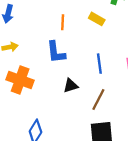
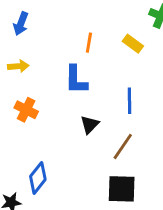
orange cross: (20, 80) -> (26, 110), size x0.7
black triangle: (71, 86) -> (90, 124), turned -35

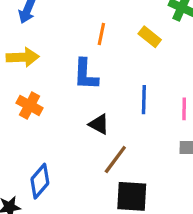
yellow arrow: (18, 66) -> (23, 57), size x1.4
black triangle: (90, 124) -> (99, 124), turned -48
brown line: (123, 146) -> (115, 159), moved

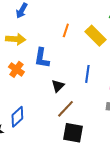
yellow rectangle: (150, 37) -> (95, 36), size x1.5
blue L-shape: (86, 74) -> (42, 58), moved
black triangle: (99, 124) -> (58, 86), turned 40

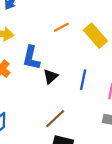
orange line: (66, 30) -> (61, 27), turned 40
black triangle: (58, 86) -> (51, 76), moved

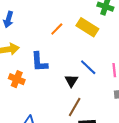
black triangle: (51, 76) -> (71, 81), moved
blue line: (83, 80) -> (88, 67), turned -42

